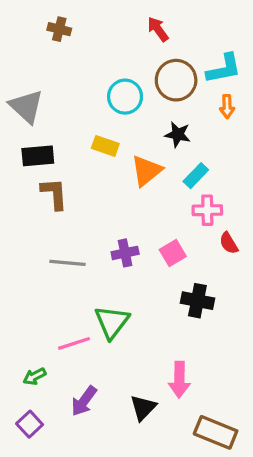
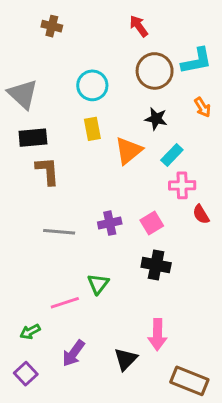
cyan circle: (125, 97) -> (92, 85), moved
orange arrow: (227, 106) -> (202, 107), moved, turned -30
yellow rectangle: (105, 146) -> (92, 129), turned 60
black cross: (197, 301) -> (156, 265), moved
green triangle: (112, 322) -> (98, 284), size x0.7

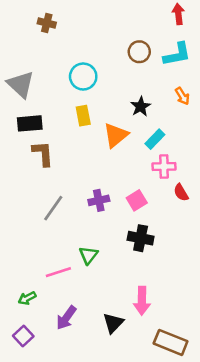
red arrow: (139, 26) -> (178, 14), moved, turned 30
brown circle: (155, 71) -> (139, 52), moved, size x0.7
black star: (156, 119) -> (141, 107), turned 30
gray line: (59, 232) -> (53, 208), turned -60

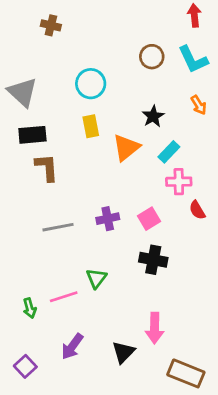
cyan L-shape: (177, 54) -> (193, 59), turned 76
gray line: (53, 208) -> (58, 227), turned 44
green arrow: (27, 298) -> (30, 308), moved, turned -78

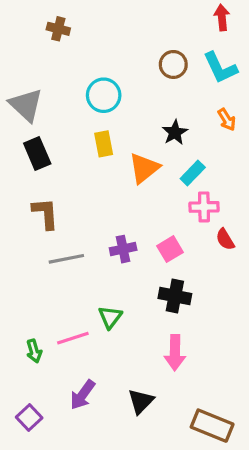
black rectangle: (32, 135) -> (37, 154), turned 72
brown L-shape: (47, 167) -> (45, 213), moved
pink arrow: (155, 328) -> (175, 353), moved

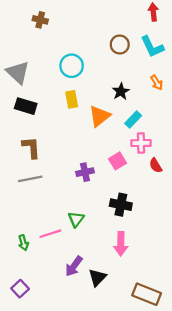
black rectangle: (37, 154) -> (26, 106), turned -50
pink square: (170, 249) -> (117, 161), moved
gray line: (66, 259) -> (30, 179), moved
purple arrow: (83, 395) -> (74, 266), moved

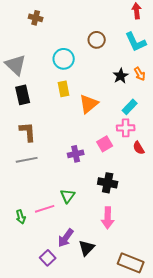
brown circle: (120, 44) -> (97, 40), moved
black star: (121, 92) -> (121, 76), moved
black rectangle: (26, 106) -> (23, 95), turned 60
cyan rectangle: (133, 120) -> (130, 107), moved
purple square: (20, 289) -> (48, 258), moved

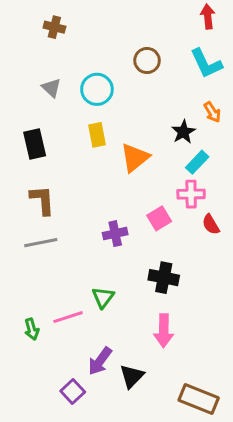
gray triangle: (16, 65) -> (51, 88), moved, size x0.6
black star: (121, 76) -> (183, 132), moved

